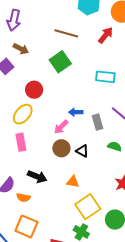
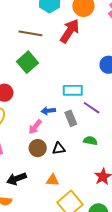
red arrow: (106, 35) -> (70, 31), size x1.4
cyan rectangle: (105, 77) -> (73, 90), moved
black triangle: (82, 151) -> (59, 149), turned -32
black arrow: (37, 177) -> (17, 179), turned 144

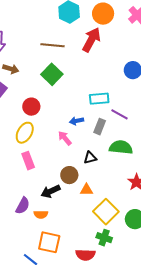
gray rectangle: (71, 118) -> (100, 127), turned 49
pink arrow: (35, 127) -> (65, 138), turned 105
green semicircle: (90, 141) -> (121, 147), size x1.6
brown circle: (38, 148) -> (69, 175), moved

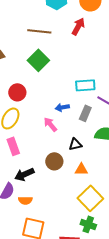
red arrow: (91, 40) -> (78, 26), size x0.7
orange triangle: (87, 190) -> (81, 169), moved
black arrow: (51, 191) -> (24, 174), moved

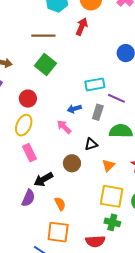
orange triangle: (81, 169) -> (108, 165), moved, turned -40
yellow square: (90, 198) -> (112, 196), turned -30
orange semicircle: (25, 200) -> (60, 204), moved, turned -112

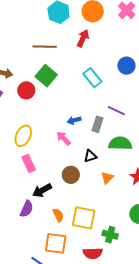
cyan rectangle: (95, 84) -> (92, 78), moved, turned 60
red circle: (28, 99) -> (26, 90), moved
yellow square: (112, 196) -> (84, 218), moved

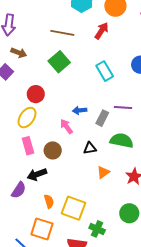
red circle: (26, 90) -> (36, 94), moved
purple line: (116, 111) -> (123, 108), turned -30
brown circle: (71, 175) -> (53, 150), moved

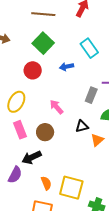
red circle: (36, 94) -> (33, 70), moved
blue arrow: (80, 110) -> (67, 67), moved
orange triangle: (103, 172) -> (97, 140), moved

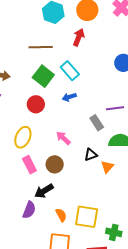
cyan rectangle: (89, 48) -> (70, 71), moved
gray rectangle: (91, 95) -> (97, 123), turned -49

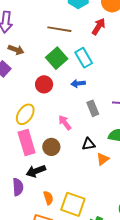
gray rectangle: (97, 123) -> (93, 108), moved
pink rectangle: (29, 165) -> (27, 142), size x1.4
purple semicircle: (29, 210) -> (18, 187), turned -36

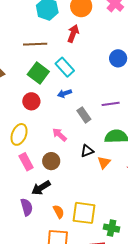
pink rectangle: (27, 142) -> (26, 162), size x0.7

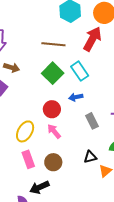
red arrow: (73, 34) -> (92, 39), size x1.4
red circle: (31, 101) -> (52, 109), moved
pink arrow: (59, 135) -> (54, 131), moved

